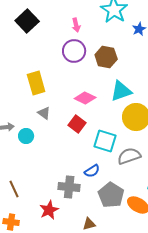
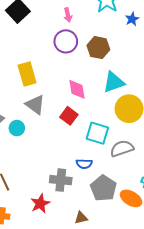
pink diamond: (85, 98) -> (77, 89), turned 55
gray triangle: (44, 113) -> (35, 105), size x1.5
blue semicircle: (92, 171) -> (84, 164), turned 35

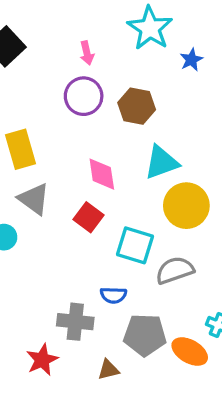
gray pentagon: (104, 188) -> (145, 335), turned -30
brown triangle: (81, 218) -> (108, 370), moved

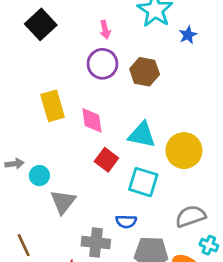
cyan triangle: (161, 162) -> (142, 135), moved, turned 32
pink diamond: (102, 174) -> (92, 120), moved
gray triangle: (34, 199) -> (63, 202), moved, turned 32
gray semicircle: (175, 270) -> (191, 216), moved

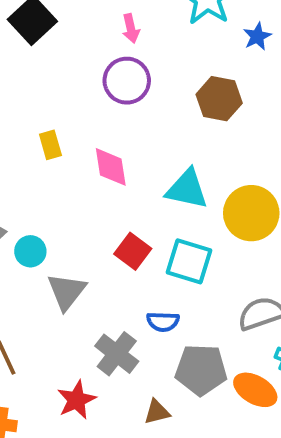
brown hexagon: (145, 72) -> (219, 99), moved
yellow rectangle: (53, 106) -> (50, 145), size x0.6
red square: (106, 160) -> (133, 251), moved
gray cross: (96, 243) -> (117, 354), turned 32

